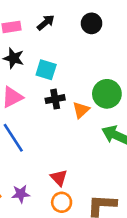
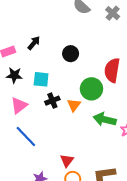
black circle: (92, 23) -> (71, 54), moved
red triangle: (59, 178) -> (67, 161), turned 32

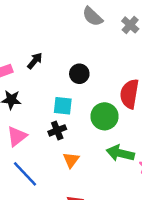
cyan square: (41, 79) -> (63, 106), moved
orange triangle: (74, 105) -> (71, 160), moved

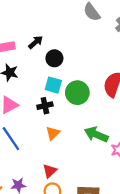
black circle: (79, 74) -> (54, 58), moved
green circle: (105, 116) -> (77, 93), moved

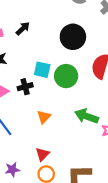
black circle: (54, 58) -> (73, 37), moved, size x1.5
black cross: (45, 106) -> (25, 87), moved

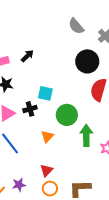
black circle: (73, 37) -> (87, 61), moved
green circle: (66, 76) -> (67, 115), moved
green arrow: (87, 116) -> (86, 135), turned 70

